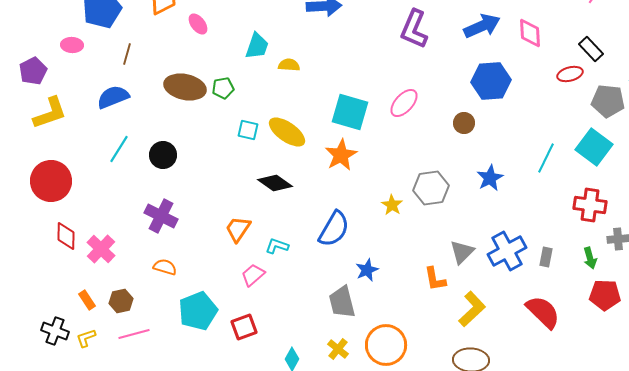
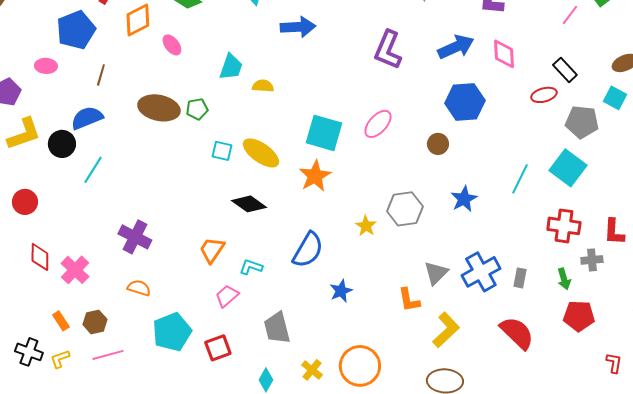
black circle: (163, 155) -> (62, 144), moved
red circle: (51, 181) -> (25, 202), size x0.6
gray trapezoid: (342, 302) -> (277, 328), moved

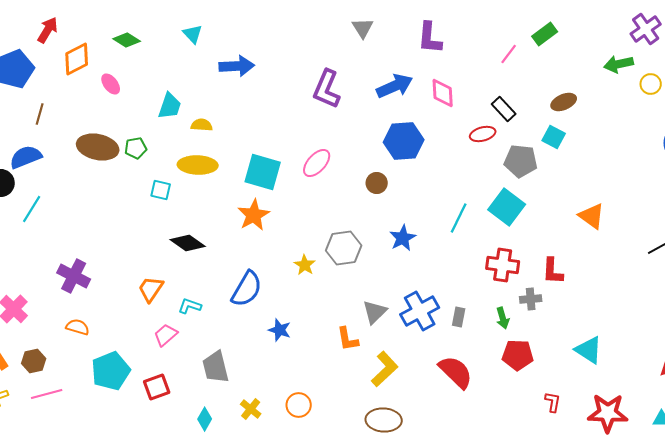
yellow ellipse: (261, 153) -> (198, 165), moved, turned -33
blue star: (341, 291) -> (280, 330), turned -30
orange circle: (360, 366) -> (299, 405), size x0.6

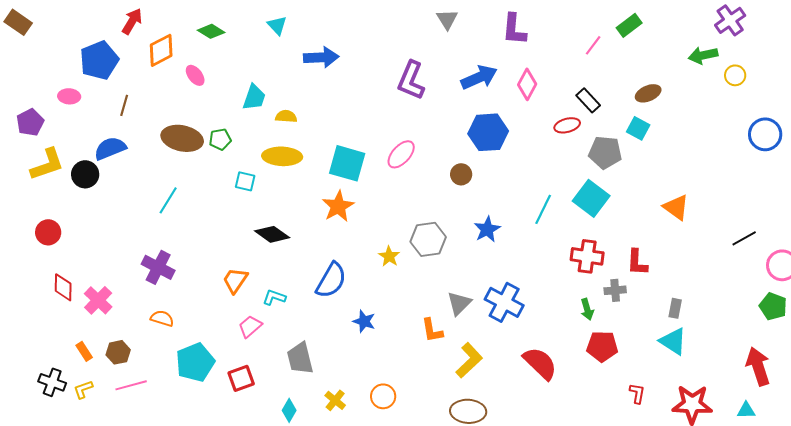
pink diamond: (443, 93) -> (527, 84), turned 32
cyan line: (32, 209) -> (168, 200), moved
blue cross: (420, 311) -> (504, 302), turned -33
gray rectangle: (459, 317) -> (675, 308), moved

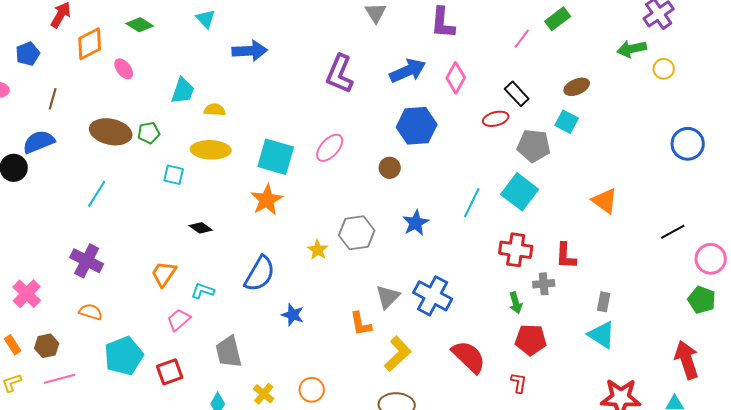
blue pentagon: (99, 60) -> (28, 54), size x0.6
blue circle: (765, 134) -> (688, 144), moved
black diamond: (272, 234) -> (201, 228), size x0.7
red L-shape: (637, 393) -> (519, 383), moved

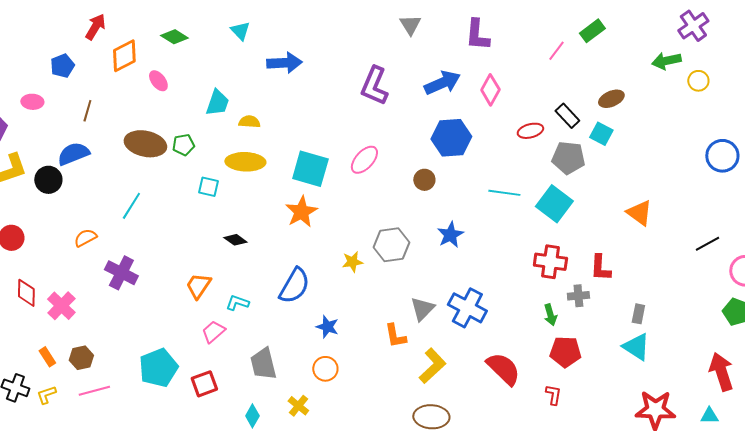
black rectangle: (517, 94) -> (567, 116), moved
cyan line: (472, 203) -> (504, 193), moved, turned 72
yellow star: (318, 250) -> (352, 262), turned 30
orange semicircle: (91, 312) -> (85, 238), moved, turned -45
orange circle: (312, 390) -> (325, 369), moved

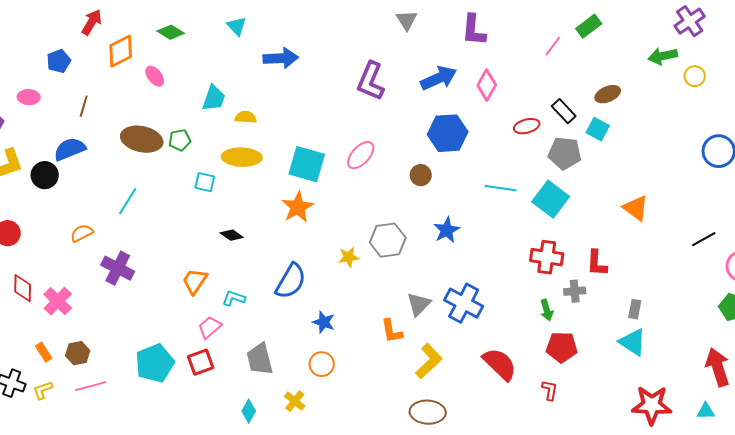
red square: (204, 384) -> (201, 362), moved

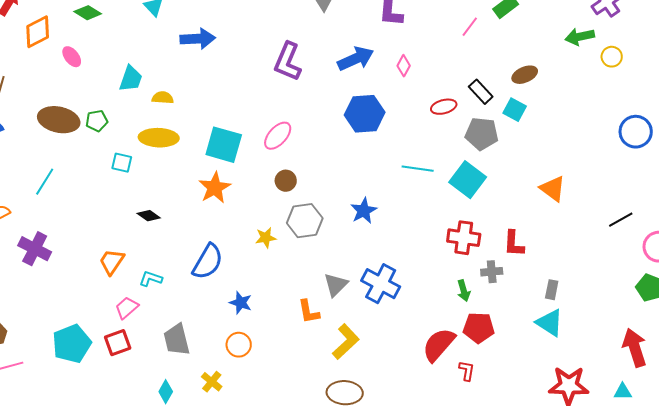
pink diamond: (487, 85) -> (404, 66), size x0.7
brown circle: (421, 175) -> (286, 181), moved
red semicircle: (500, 364) -> (439, 345), moved, turned -93

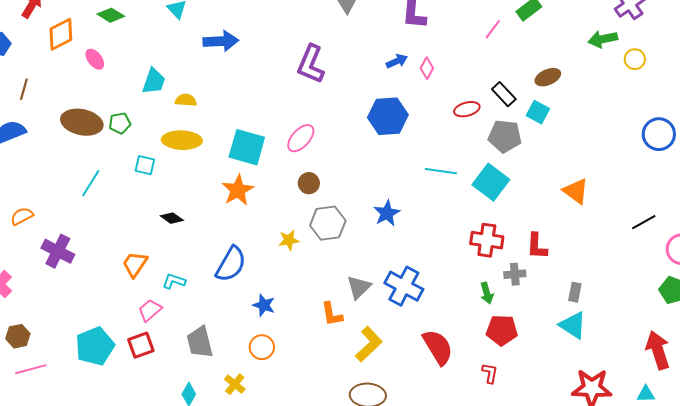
blue arrow: (356, 59) -> (397, 61), moved, size x0.6
cyan line: (45, 182) -> (91, 183), moved
red semicircle: (439, 345) -> (438, 347), moved, turned 108

